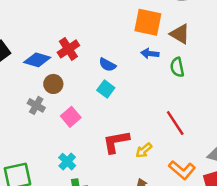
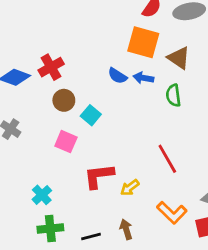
blue semicircle: (107, 65) -> (117, 76), moved
brown circle: (53, 84) -> (64, 100), moved
pink square: (71, 117) -> (66, 142), moved, turned -30

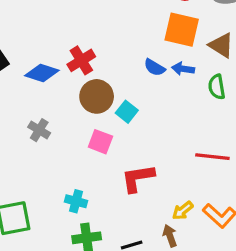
brown circle: (64, 100) -> (97, 96), size x1.4
red line: (167, 159) -> (212, 157), turned -52
yellow arrow: (130, 188) -> (183, 211), moved
cyan cross: (42, 195) -> (76, 201), turned -30

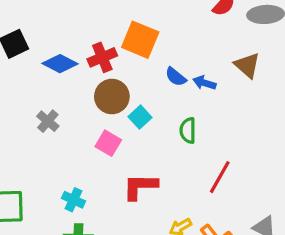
orange square: (182, 30) -> (140, 40), moved
green semicircle: (217, 87) -> (188, 130), moved
red line: (212, 157) -> (220, 177), turned -76

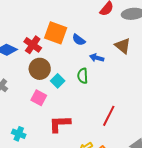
red cross: (102, 57) -> (33, 45), turned -30
blue semicircle: (176, 77) -> (79, 40), moved
green semicircle: (188, 130) -> (83, 76), moved

